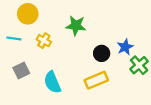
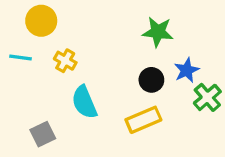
green star: (76, 26) -> (158, 32), moved
gray square: (21, 71) -> (43, 134), moved
cyan semicircle: (52, 82) -> (84, 102), moved

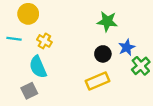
cyan semicircle: (84, 102) -> (38, 67), moved

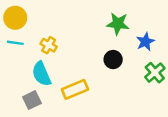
yellow circle: (28, 14) -> (15, 18), moved
blue star: (127, 47) -> (145, 42), moved
yellow rectangle: (97, 81) -> (75, 89), moved

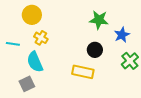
yellow circle: (15, 18) -> (32, 15), moved
cyan line: (15, 43) -> (13, 44), moved
yellow rectangle: (75, 89) -> (83, 72), moved, turned 35

